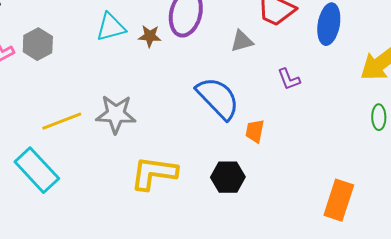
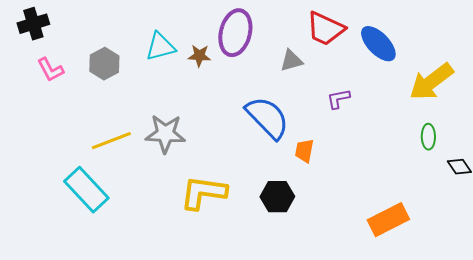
blue ellipse: (329, 24) -> (378, 44), turned -54
gray hexagon: (38, 44) -> (104, 64), moved
purple L-shape: (289, 79) -> (338, 99), turned 100
orange rectangle: (339, 200) -> (388, 220), turned 45

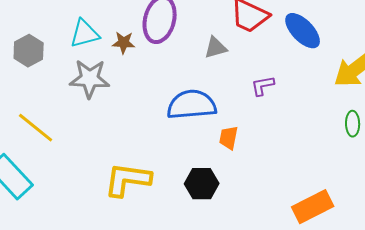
blue semicircle: (267, 118) -> (192, 105), turned -51
gray star: (165, 134) -> (90, 79), moved
yellow line: (111, 141) -> (36, 128), turned 60

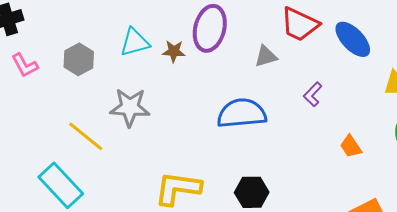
gray star: (90, 79) -> (130, 107), moved
purple L-shape: (263, 86) -> (313, 94), turned -35
orange trapezoid: (229, 138) -> (351, 146), moved, turned -45

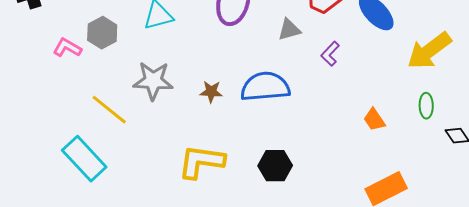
brown star: (174, 51) -> (211, 92), moved
pink L-shape: (25, 65) -> (67, 48), moved, turned 148
purple L-shape: (313, 94) -> (330, 54), moved

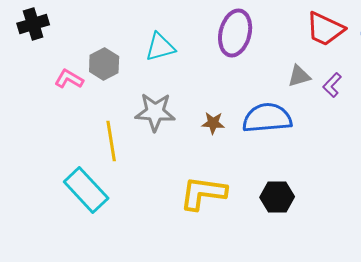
gray triangle: (289, 30) -> (299, 76), moved
yellow line: (109, 110) -> (111, 141), turned 42

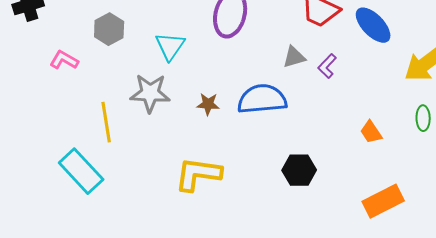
cyan triangle: (160, 47) -> (170, 46), moved, turned -40
gray hexagon: (104, 64) -> (109, 29), moved
black hexagon: (277, 197) -> (299, 170), moved

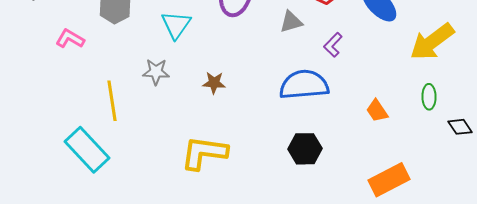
gray triangle: (294, 57) -> (291, 22), moved
gray star: (150, 93) -> (156, 72), size x0.7
blue semicircle: (262, 99) -> (304, 85), moved

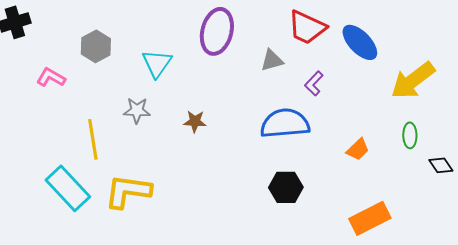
orange trapezoid: (377, 111) -> (358, 149), turned -100
yellow L-shape: (204, 153) -> (128, 191), moved

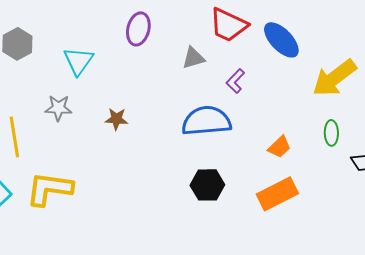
purple ellipse: (217, 31) -> (138, 29), size x0.7
orange rectangle: (370, 218) -> (277, 194), moved

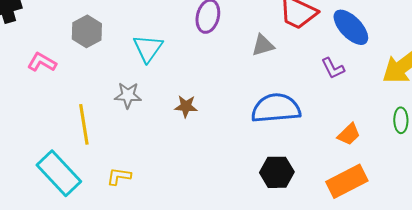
purple L-shape: (235, 81) -> (333, 68), moved, turned -70
yellow L-shape: (49, 189) -> (119, 176), size x0.5

